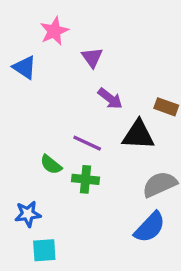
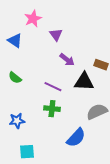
green semicircle: (51, 165) -> (15, 78), moved
blue star: (28, 214) -> (17, 121), moved
blue semicircle: (150, 227) -> (76, 138), moved

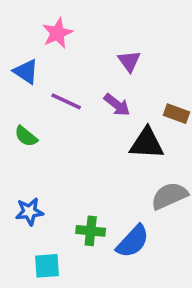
purple triangle: (56, 35) -> (129, 61), moved
purple line: (53, 87) -> (66, 101), moved
green cross: (52, 109) -> (91, 231), moved

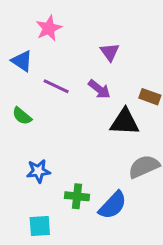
blue star: (29, 212) -> (38, 171), moved

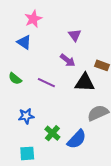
blue triangle: (22, 61) -> (24, 42), moved
purple line: (56, 86) -> (46, 83), moved
green cross: (77, 196) -> (52, 133), turned 35

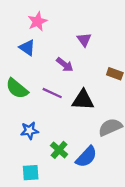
purple arrow: (68, 60) -> (65, 65), moved
green semicircle: (15, 79) -> (17, 89), size x1.5
black triangle: (85, 83) -> (83, 100), moved

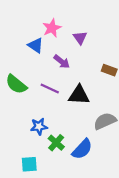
pink star: (37, 21) -> (52, 28), moved
blue triangle: (27, 48) -> (36, 45), moved
blue star: (29, 131) -> (39, 126), moved

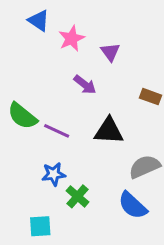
blue triangle: (36, 45) -> (39, 21), moved
purple line: (50, 89) -> (57, 131), moved
blue semicircle: (82, 149) -> (133, 205), moved, turned 90

